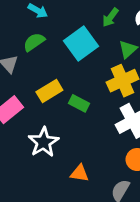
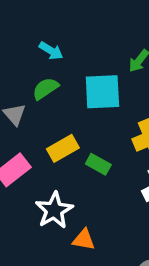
cyan square: (81, 44) -> (102, 92), turned 32
orange triangle: (80, 173) -> (84, 240), moved

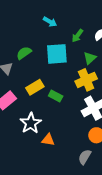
cyan arrow: (51, 51) -> (50, 22), moved

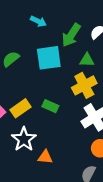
green arrow: (77, 36) -> (71, 35), size x1.5
green triangle: (90, 58) -> (87, 60), turned 48
yellow rectangle: (35, 87) -> (21, 108), moved

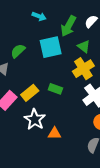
green triangle: (87, 60) -> (84, 46), turned 40

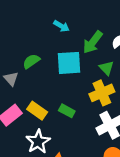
yellow rectangle: (30, 93) -> (37, 111), turned 66

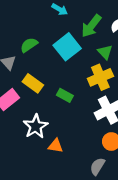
cyan square: (69, 63) -> (67, 47), turned -35
yellow rectangle: (37, 111) -> (33, 83), moved

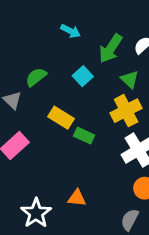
cyan square: (67, 47) -> (83, 76), size x0.6
yellow rectangle: (33, 83) -> (61, 118), moved
white star: (36, 126) -> (36, 213), moved

